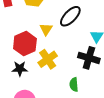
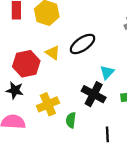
yellow triangle: (46, 29) -> (53, 53), turned -40
yellow cross: (48, 59) -> (48, 104), moved

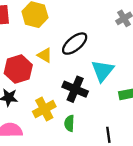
cyan triangle: (107, 72) -> (103, 71), size x1.5
black cross: (94, 94) -> (75, 89), moved

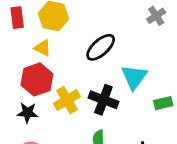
yellow triangle: (45, 55) -> (43, 48), moved
yellow cross: (44, 109) -> (67, 100), moved

